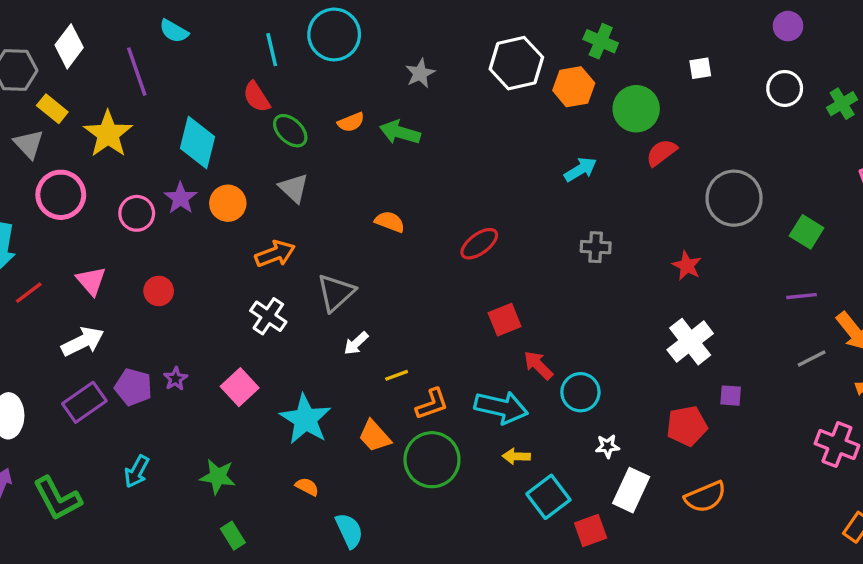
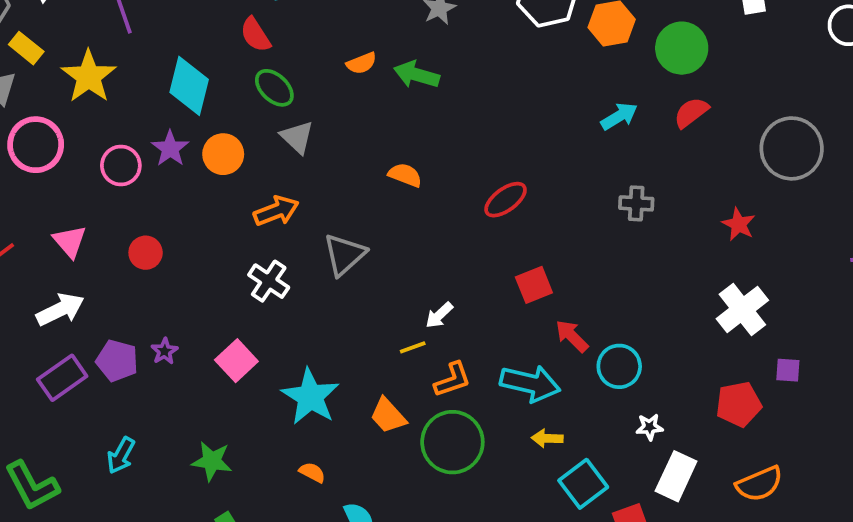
green ellipse: (290, 131) -> (274, 88), moved
red semicircle: (661, 153) -> (691, 112), moved
white arrow: (356, 343) -> (439, 315), moved

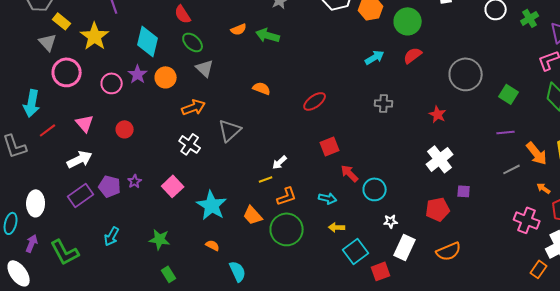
cyan arrow: (530, 383) -> (328, 198), size x0.6

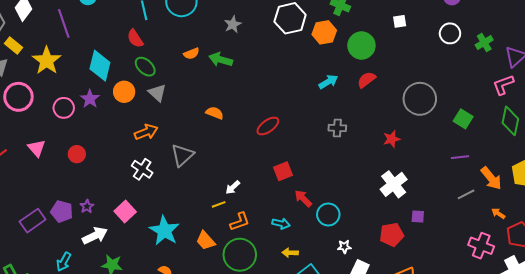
orange circle: (166, 77) -> (124, 92), moved
red star: (438, 114) -> (392, 139), turned 30
white arrow: (80, 159) -> (95, 236), moved

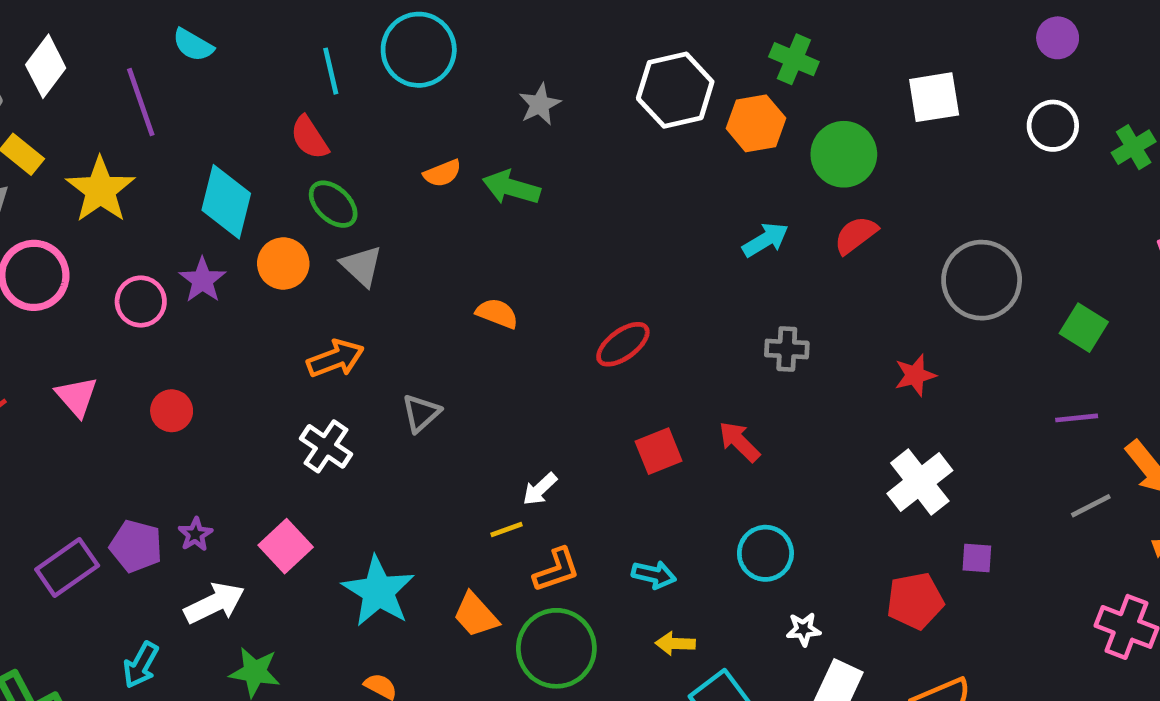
white square: (400, 21) -> (934, 97), size x1.6
gray triangle: (182, 155) -> (421, 413), size x0.7
red arrow: (303, 198) -> (739, 442), moved

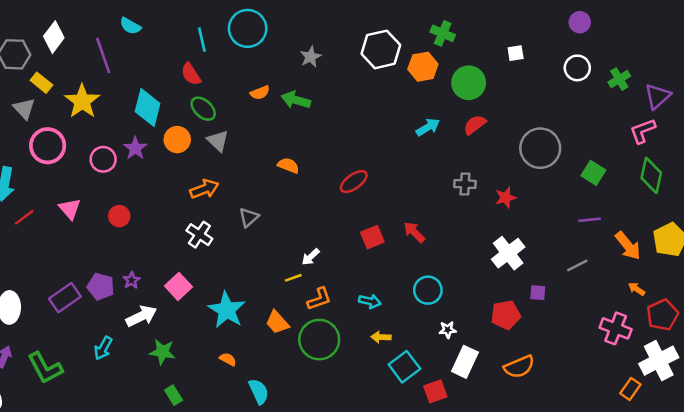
white square: (934, 97) -> (516, 53), size x0.6
gray cross: (787, 349) -> (465, 184), moved
gray line: (1091, 506) -> (577, 265), moved

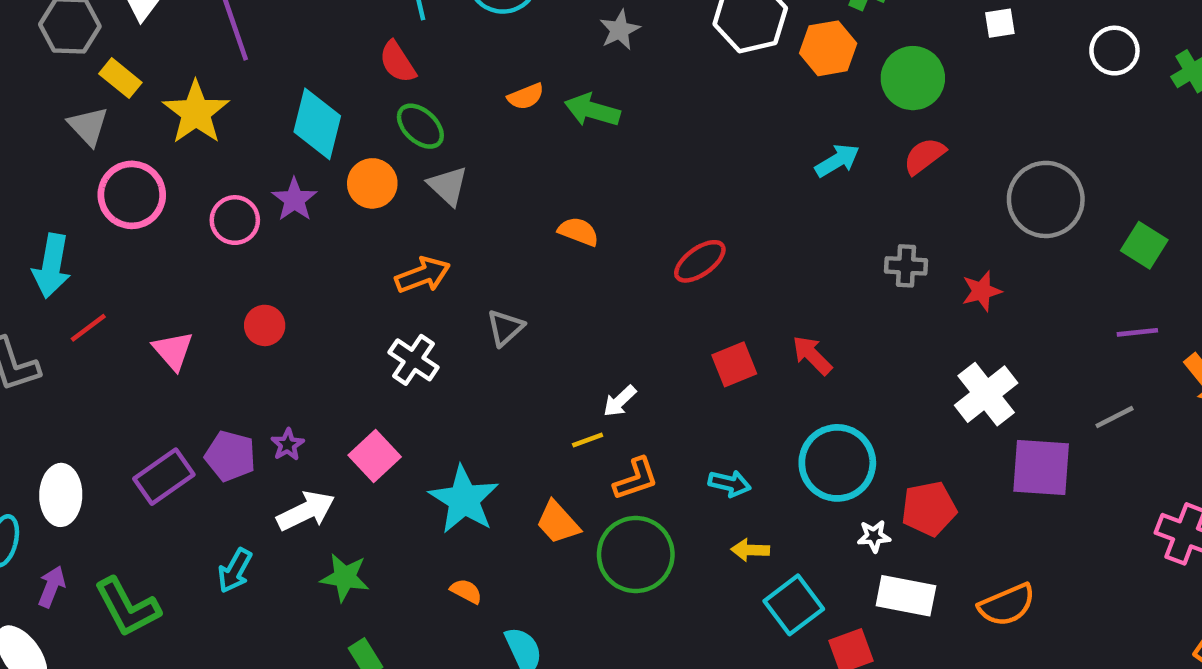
pink triangle: (70, 209) -> (173, 351), moved
cyan circle: (428, 290) -> (837, 463), size x1.4
purple square: (538, 293) -> (1041, 467), size x2.0
red pentagon: (506, 315) -> (929, 509), moved
white rectangle: (465, 362) -> (906, 596), turned 76

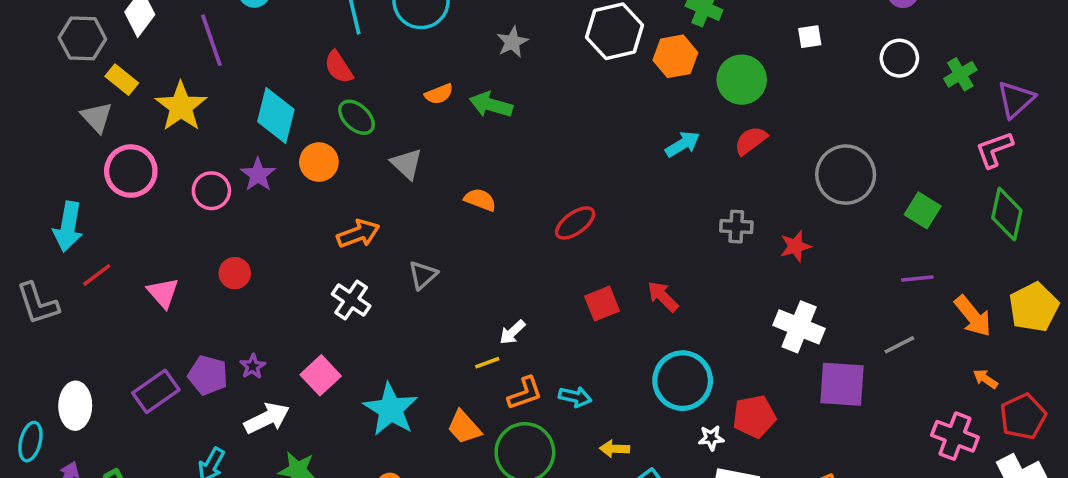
gray triangle: (448, 186) -> (407, 164), moved
white cross: (986, 394) -> (799, 327), turned -30
cyan arrow: (730, 484) -> (575, 397), moved

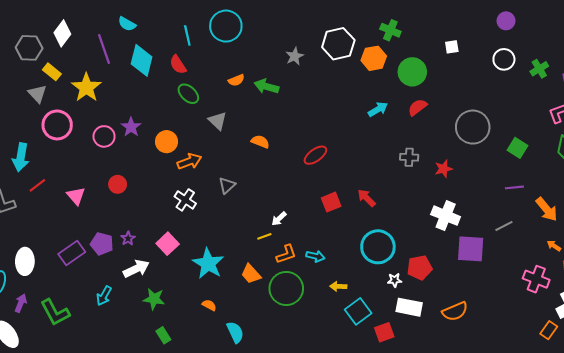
gray star: (512, 42) -> (295, 56), moved
cyan diamond: (276, 115) -> (142, 60), moved
orange circle: (319, 162) -> (167, 142), moved

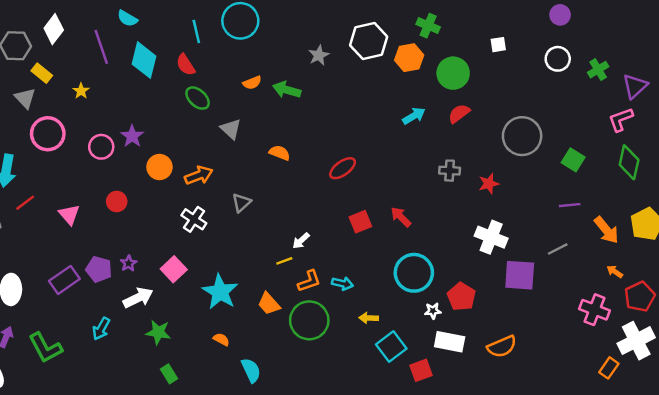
yellow star: (86, 87) -> (81, 91), size x0.5
orange circle: (167, 142) -> (159, 167), moved
red pentagon: (420, 268) -> (461, 297), turned -30

